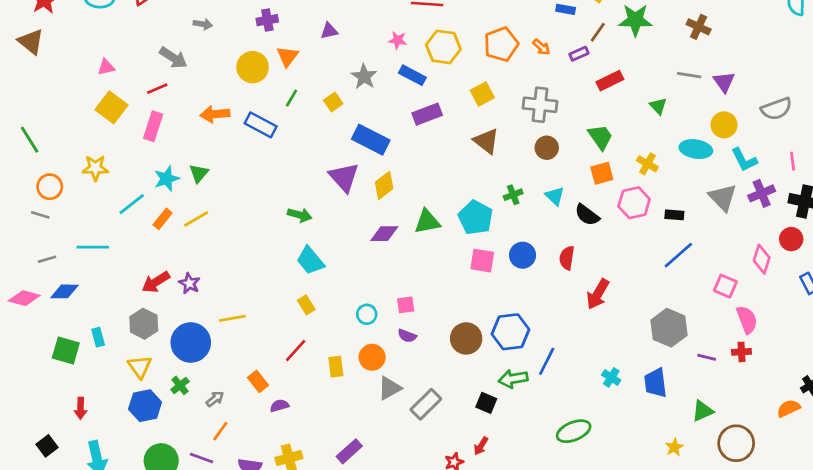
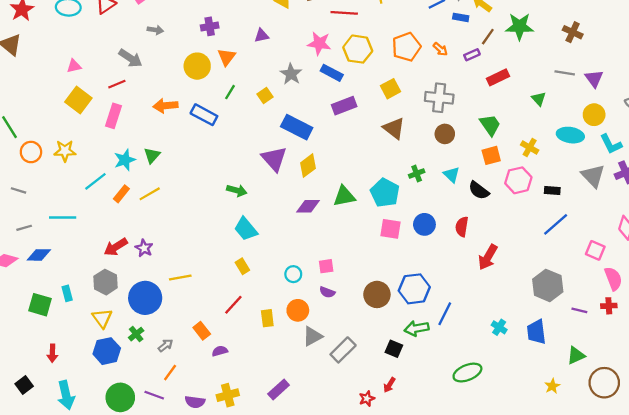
pink star: (398, 40) -> (319, 43), size x1.5
orange circle: (50, 187) -> (31, 152), moved

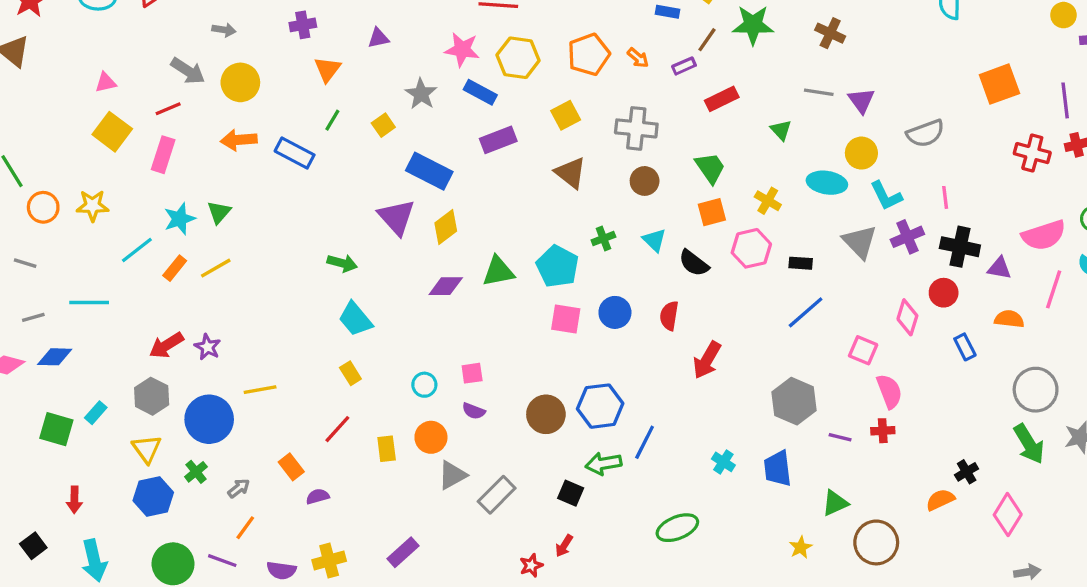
yellow circle: (197, 66) -> (240, 82), moved
cyan rectangle: (67, 293) -> (96, 413), turned 56

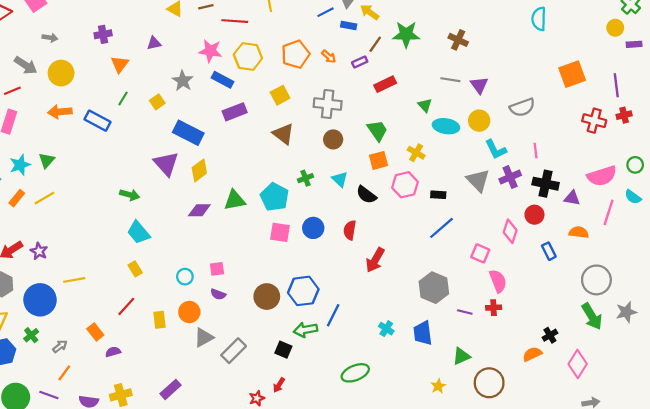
cyan ellipse: (827, 183) -> (446, 126), moved

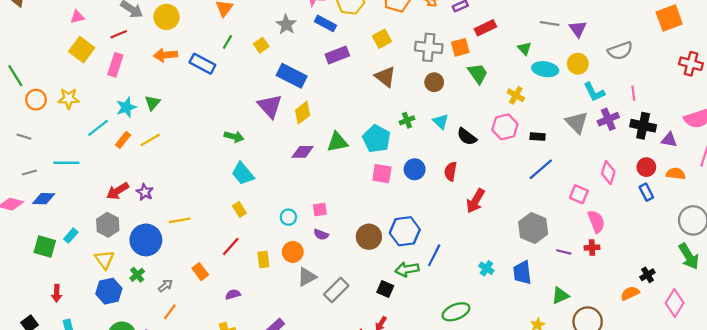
orange square: (378, 160) -> (460, 47), moved
red circle: (534, 215) -> (646, 167), moved
purple semicircle: (113, 352) -> (233, 294), moved

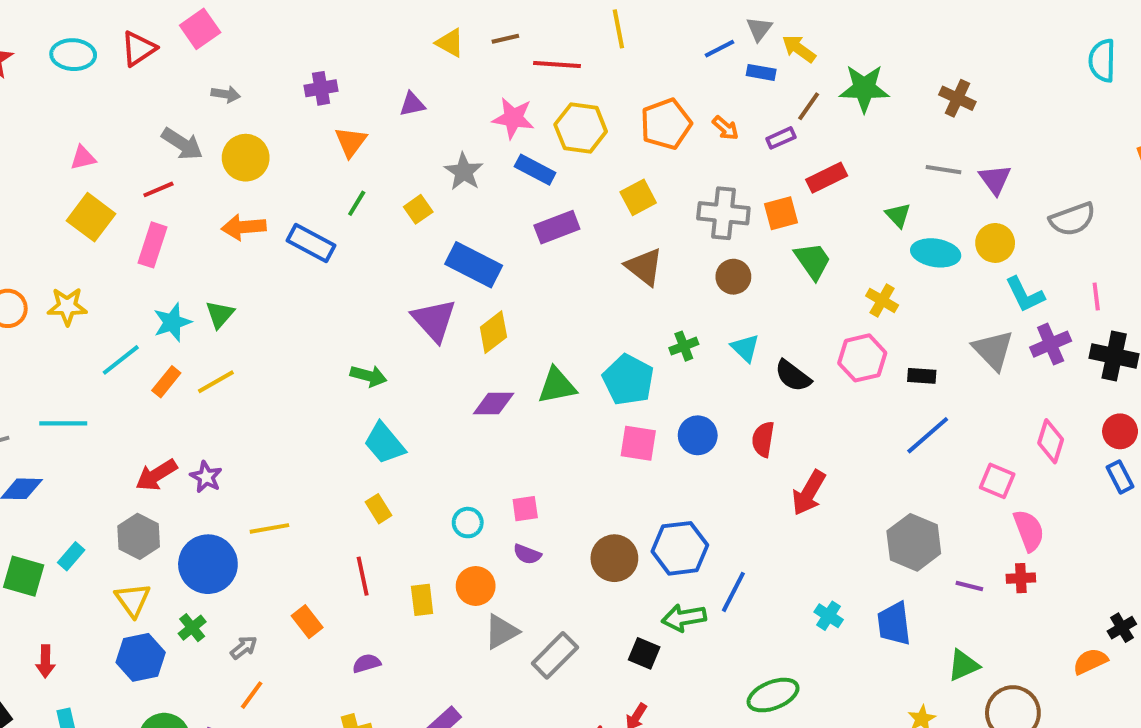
red line: (231, 247) -> (363, 576), turned -54

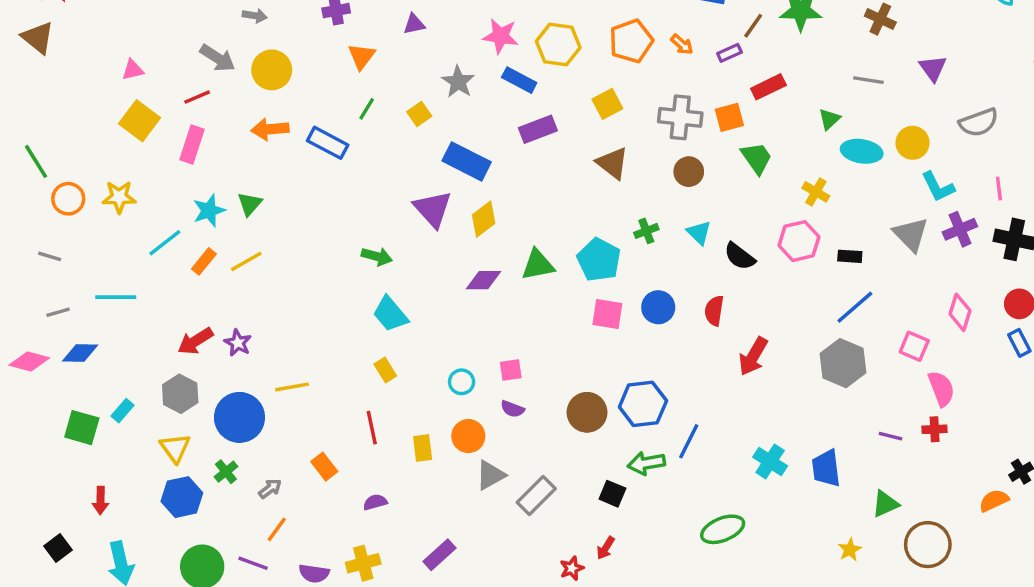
purple triangle: (995, 180) -> (933, 68), moved
green triangle: (898, 215) -> (829, 119), turned 30
gray hexagon: (914, 542) -> (843, 363), moved
cyan cross: (829, 616) -> (770, 462), size x1.4

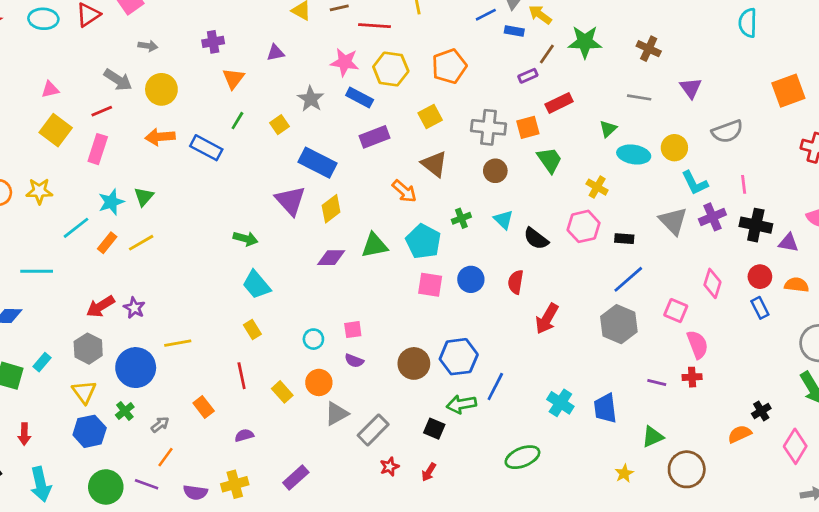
orange arrow: (682, 44) -> (404, 191), moved, size x1.4
yellow rectangle: (423, 448) -> (282, 392), turned -35
red star: (572, 568) -> (389, 467), moved

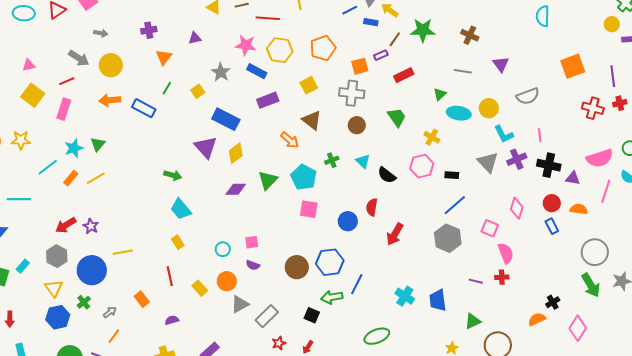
orange square: (528, 127) -> (360, 66), moved
green triangle: (375, 245) -> (268, 180), turned -35
blue circle: (471, 279) -> (348, 221), moved

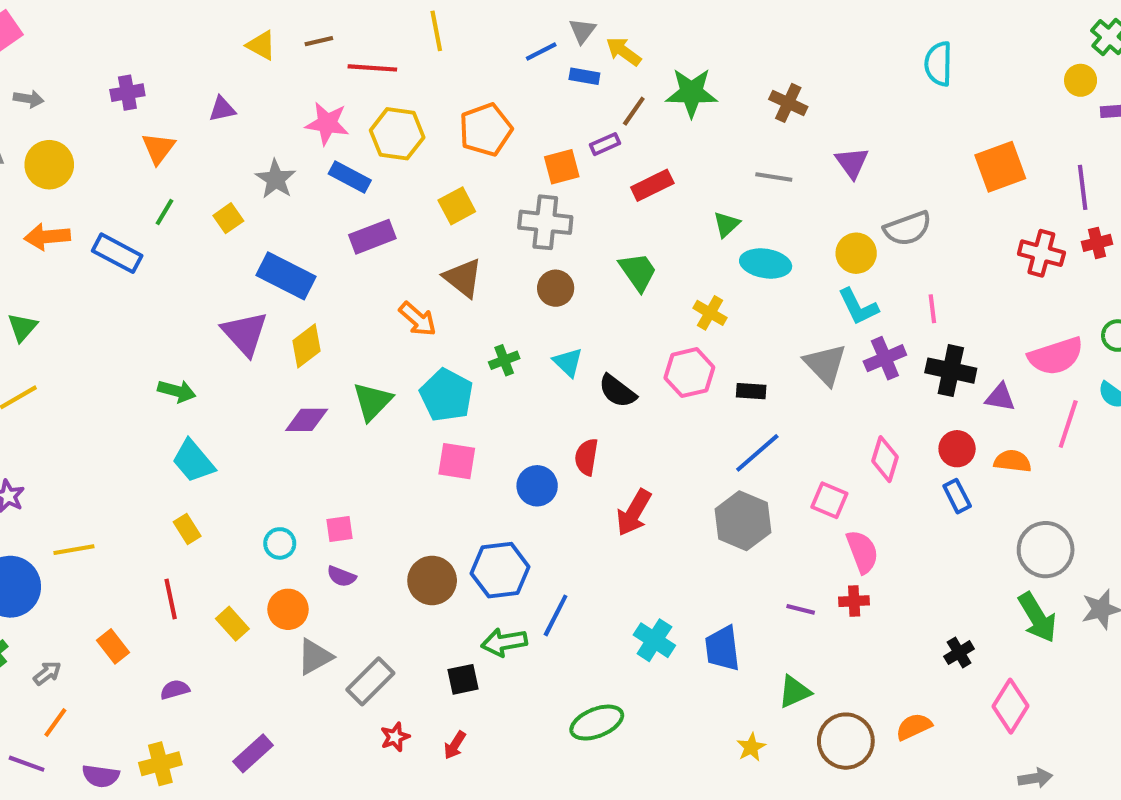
yellow circle: (489, 108) -> (856, 253), moved
black square: (312, 315) -> (463, 679), turned -35
orange semicircle: (537, 319) -> (914, 727), moved

